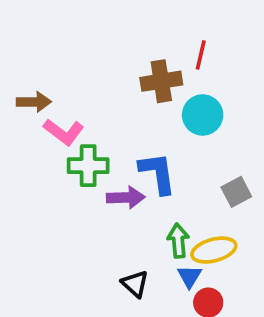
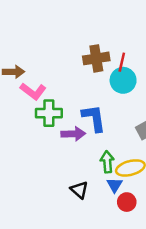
red line: (201, 55) -> (122, 62), moved

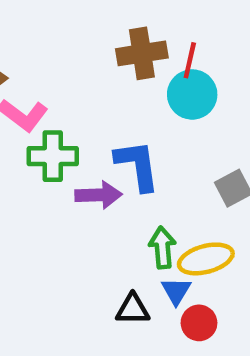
black triangle: (79, 190) -> (133, 309), moved, turned -42

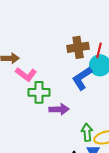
blue L-shape: (137, 165) -> (82, 78), moved, turned -115

